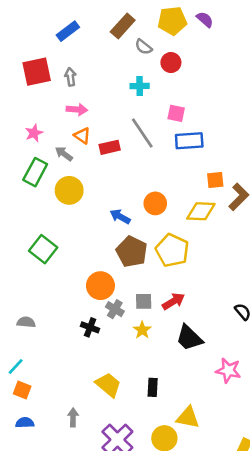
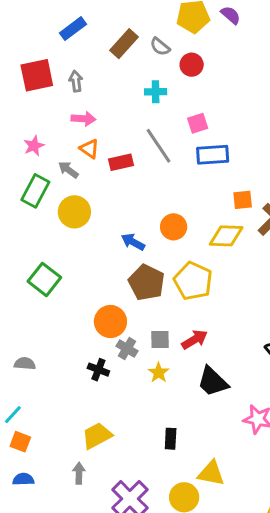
brown rectangle: (123, 26) -> (124, 44), moved
pink square: (176, 113) -> (198, 123), turned -30
yellow trapezoid: (108, 385) -> (97, 436), moved, turned -68

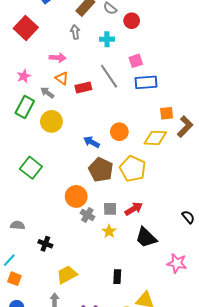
red square: (37, 75) -> (26, 28), turned -35
gray arrow: (76, 81) -> (75, 32), moved
black cross: (98, 370) -> (45, 244), moved

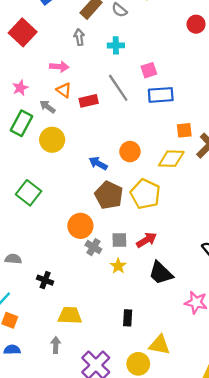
red circle: (132, 21) -> (196, 24), moved
yellow trapezoid: (67, 275) -> (70, 315), turned 30

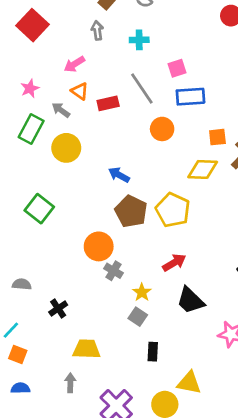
pink arrow: (59, 67) -> (74, 64), turned 144
orange circle: (130, 152) -> (162, 129), moved
gray square: (119, 240) -> (138, 317), moved, turned 35
black cross: (45, 280) -> (58, 309), turned 35

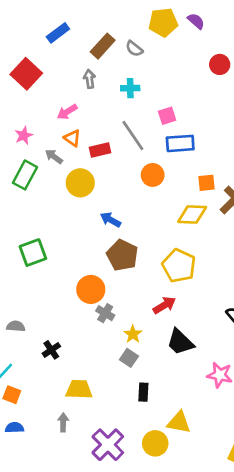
yellow circle: (66, 148) -> (80, 183), moved
green square: (39, 209) -> (33, 253), turned 32
yellow pentagon: (173, 210) -> (179, 266), moved

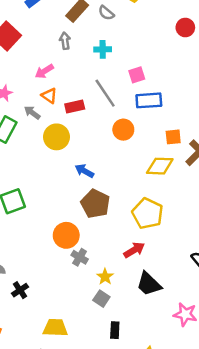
black cross: (51, 350) -> (20, 290), moved

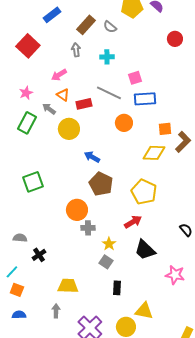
gray line: (105, 93) -> (109, 93), turned -30
gray cross: (80, 257) -> (88, 228), turned -32

